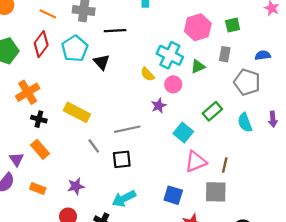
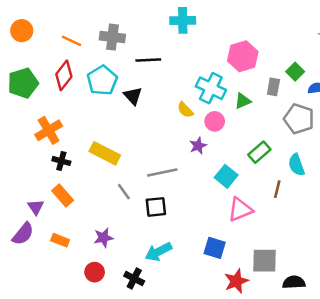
green square: (233, 25) -> (295, 72), moved, turned -32
brown line: (225, 165) -> (277, 189), moved
gray square: (216, 192) -> (264, 261), moved

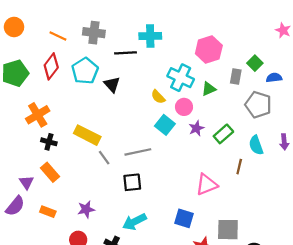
cyan cross: (183, 20) -> (150, 36), moved
purple star: (198, 146) -> (196, 128), moved
cyan square: (226, 176) -> (165, 125), moved
gray line: (124, 192) -> (104, 158), moved

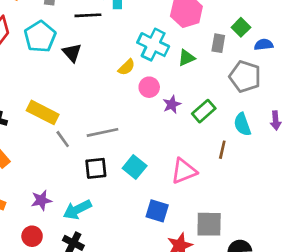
yellow semicircle: (158, 97) -> (127, 67), turned -91
pink circle: (184, 107) -> (149, 87), moved
cyan square: (165, 125) -> (135, 167), moved
cyan arrow: (134, 222) -> (77, 210), moved

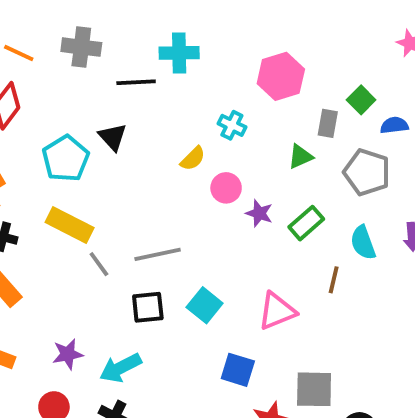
cyan pentagon: (40, 37) -> (66, 159), moved
cyan cross: (153, 45) -> (232, 125), size x0.6
green triangle: (186, 58) -> (300, 157), moved
purple star: (172, 104) -> (259, 213), turned -30

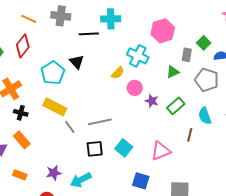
cyan cross: (232, 125) -> (138, 56), size x1.5

